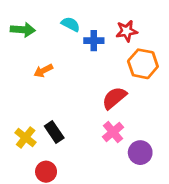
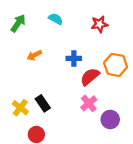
green arrow: (23, 30) -> (18, 23), turned -60
blue cross: (94, 41) -> (74, 58), moved
orange hexagon: (143, 64) -> (116, 65), moved

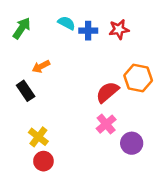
blue cross: (74, 58) -> (88, 31), moved
black rectangle: (43, 103) -> (26, 91), moved
yellow cross: (20, 108) -> (38, 137), moved

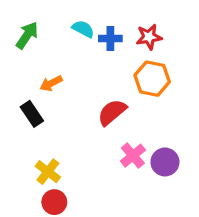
orange hexagon: (138, 78) -> (152, 79), moved
red semicircle: (107, 92) -> (112, 112), moved
purple circle: (132, 143) -> (165, 162), moved

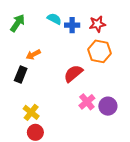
black rectangle: (32, 114) -> (21, 75), turned 56

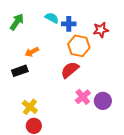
red star: (97, 24) -> (101, 30), moved
orange hexagon: (100, 51) -> (79, 46), moved
black rectangle: (21, 75) -> (20, 71), turned 49

